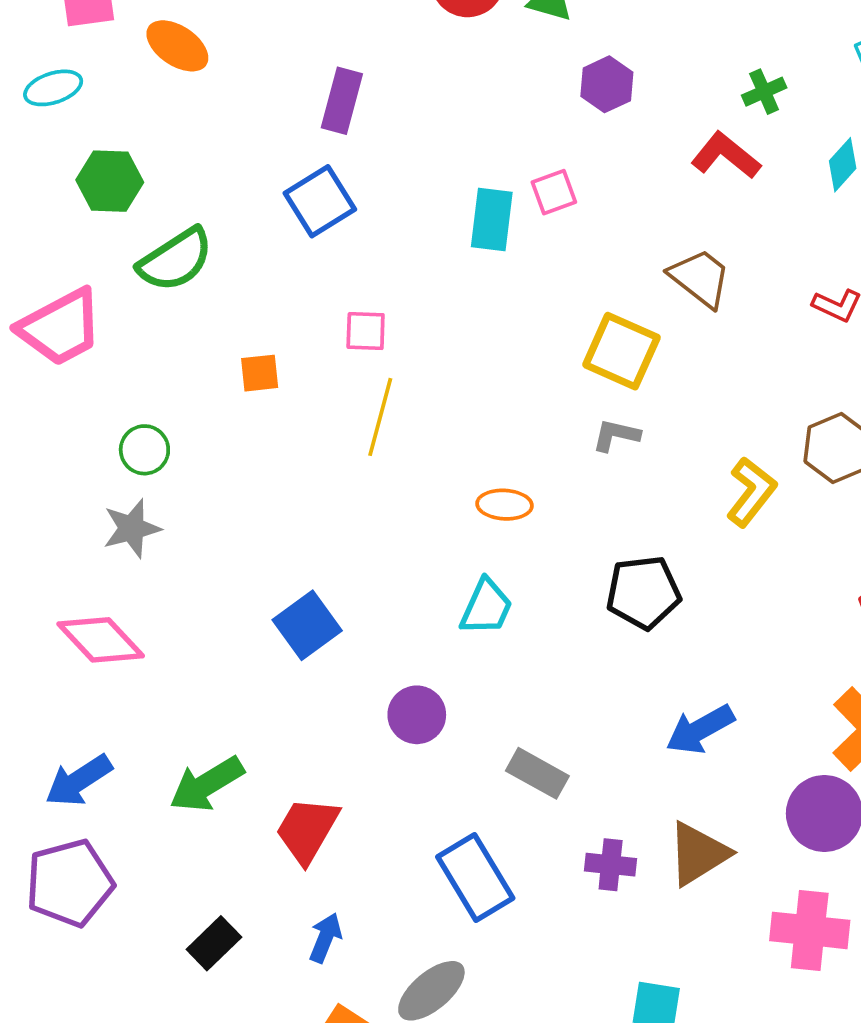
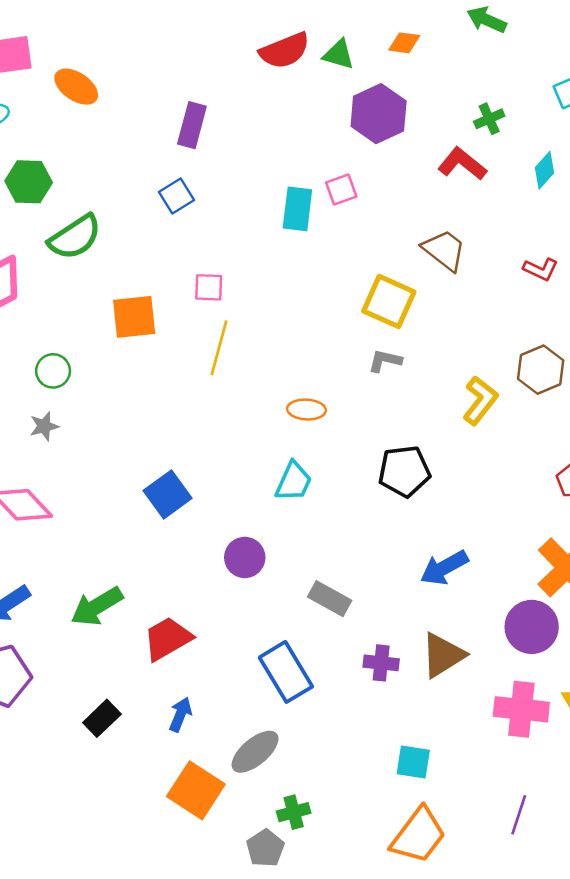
purple hexagon: (607, 84) -> (379, 114), size x1.5
blue square: (320, 201) -> (177, 196), size x0.7
orange square: (260, 373) -> (134, 317), size x1.6
gray star: (132, 528) -> (44, 426), size x0.7
red trapezoid: (307, 830) -> (168, 639), turned 30

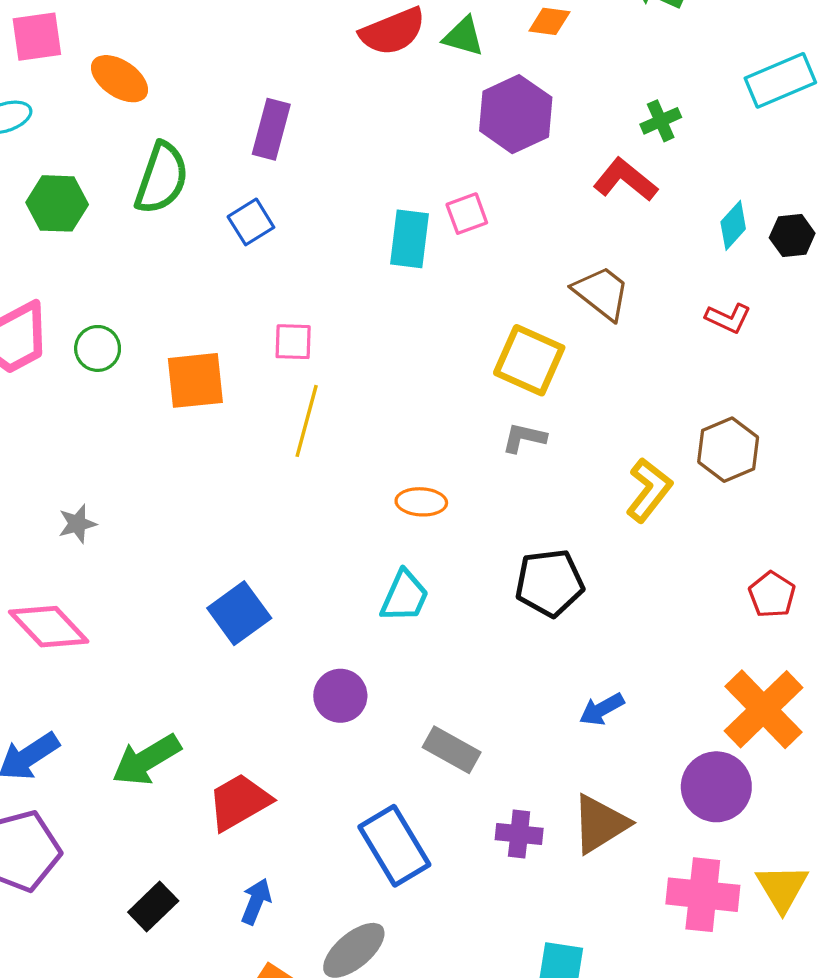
cyan diamond: (544, 170) -> (733, 225), moved
green semicircle: (75, 237) -> (162, 178), moved, turned -38
green circle: (53, 371) -> (98, 348), moved
blue arrow: (444, 568) -> (602, 709), size x0.7

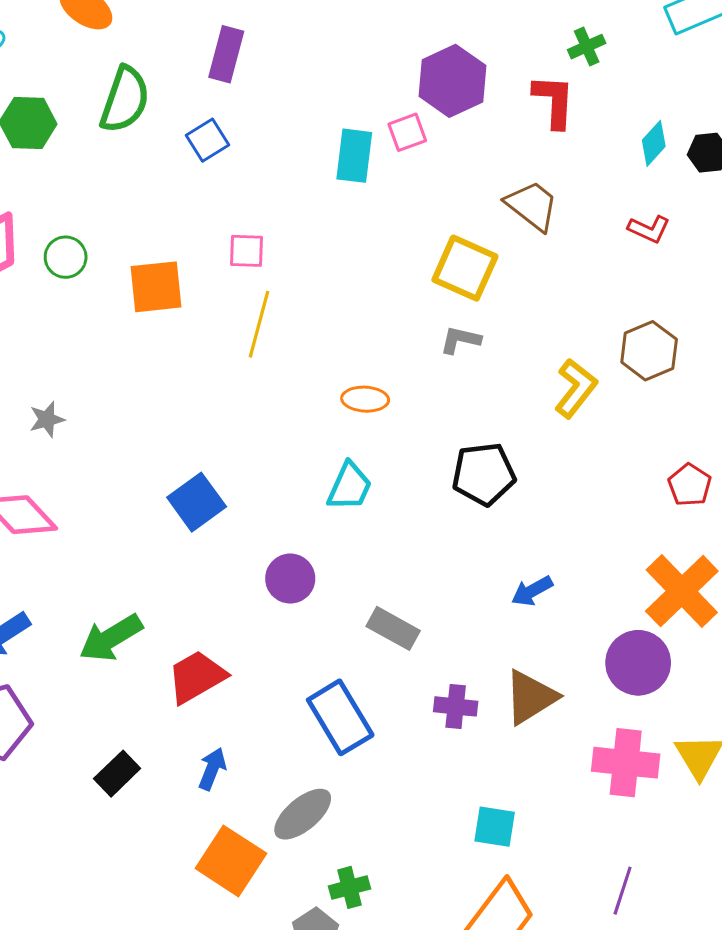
purple hexagon: (516, 114) -> (452, 81), moved
red L-shape: (625, 180) -> (554, 101), turned 54

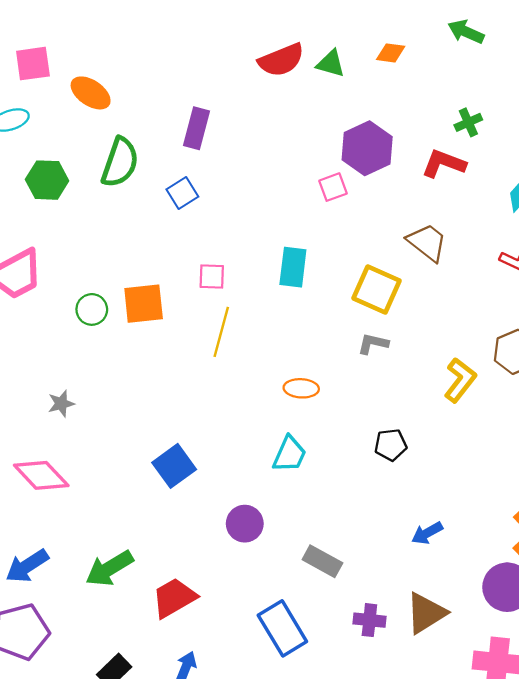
red L-shape: (554, 101) -> (444, 164), turned -72
cyan rectangle: (354, 156) -> (293, 267), moved
green circle: (66, 257) -> (92, 309), moved
black pentagon: (484, 474) -> (391, 445), size x0.7

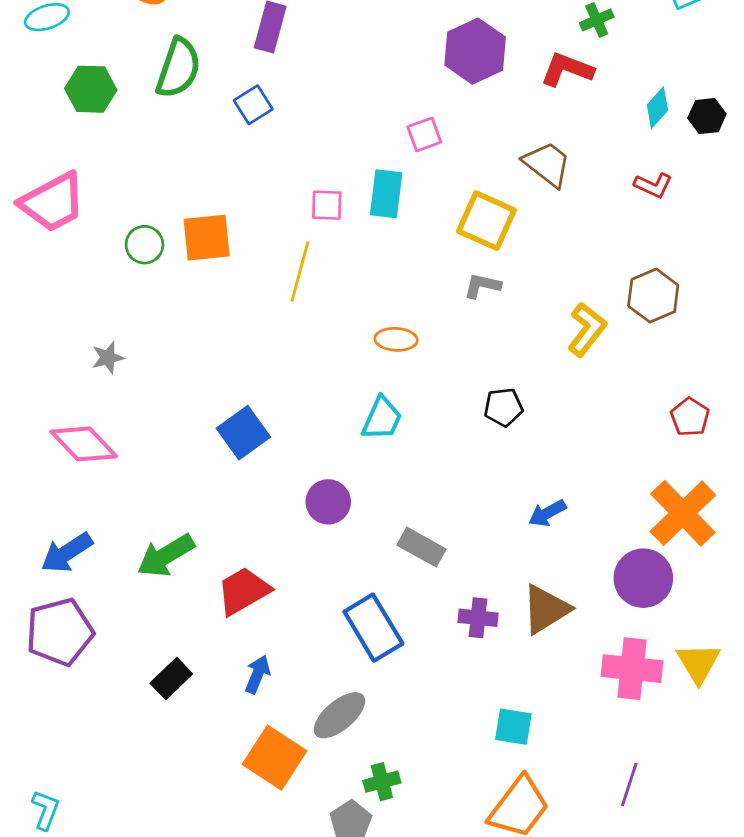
pink square: (333, 187) -> (424, 134), moved
pink square: (212, 277) -> (327, 205), moved

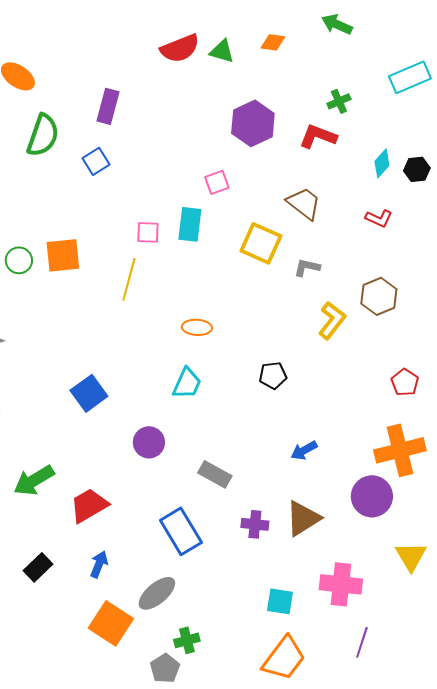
gray L-shape: (482, 286) -> (307, 267), moved
orange cross: (683, 513) -> (400, 450), turned 30
pink cross: (632, 669) -> (341, 584), moved

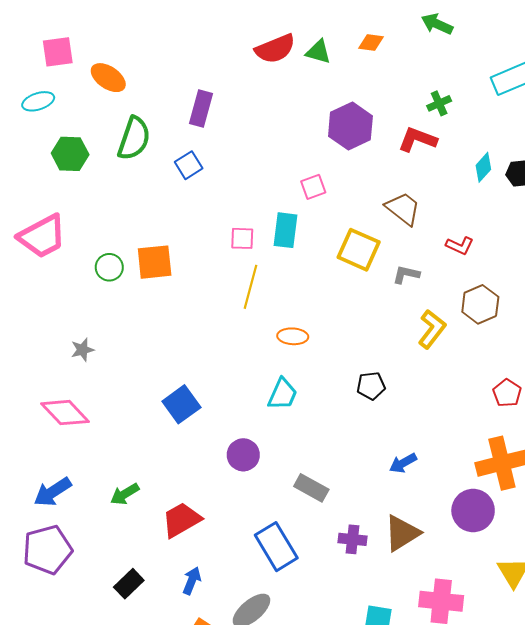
red L-shape: (379, 218) -> (460, 246), moved
yellow line: (129, 279) -> (250, 287), moved
green arrow: (34, 480) -> (125, 494), size x0.7

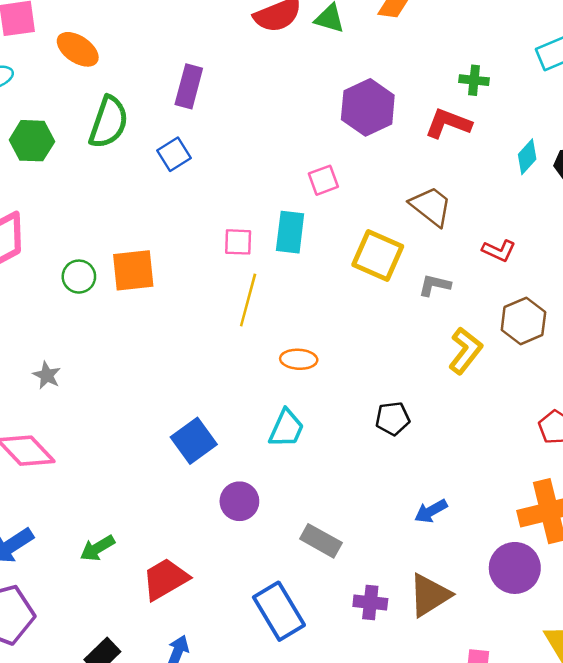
green cross: (439, 103) -> (474, 80), turned 30
gray star: (82, 350) -> (47, 375), turned -30
blue square: (181, 404) -> (194, 441), moved

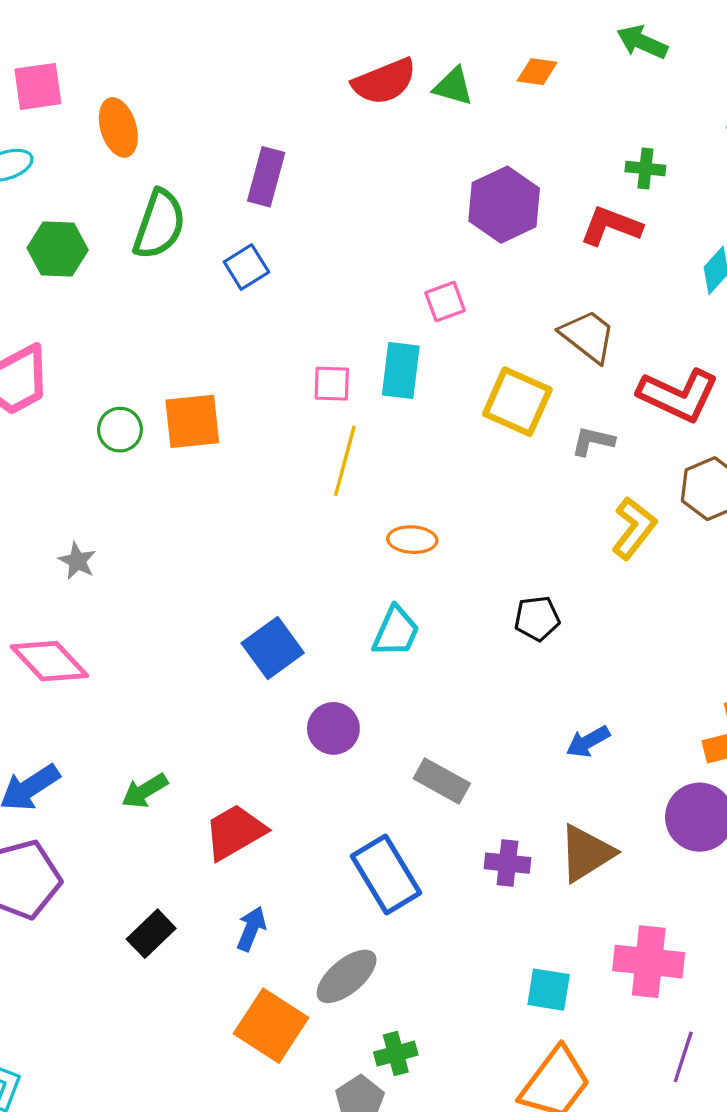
orange ellipse: (78, 49) -> (118, 127), turned 39
red L-shape: (499, 251) -> (678, 395), size x1.8

